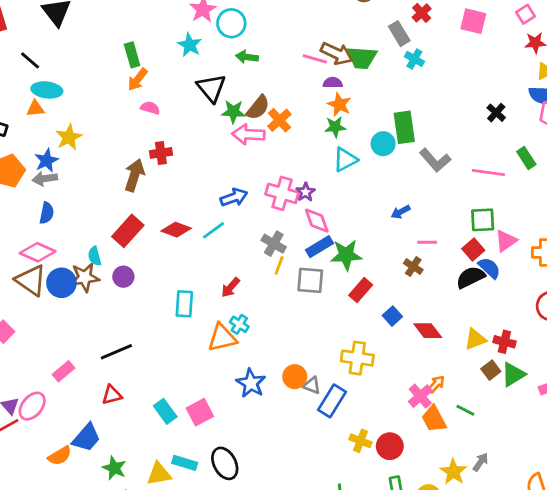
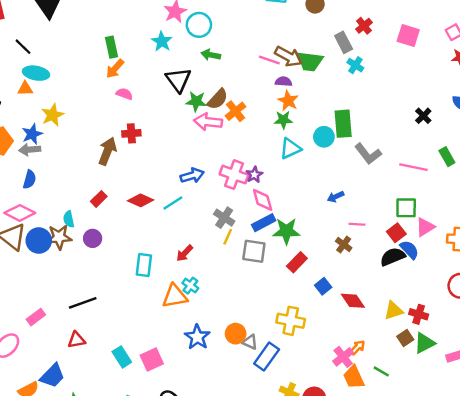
red rectangle: (128, 231) -> (99, 199), size x0.6

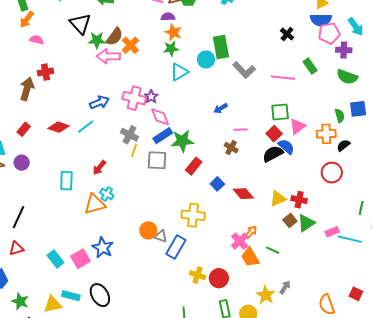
black line: (83, 303) -> (19, 217), turned -40
blue star: (197, 337) -> (103, 248), moved

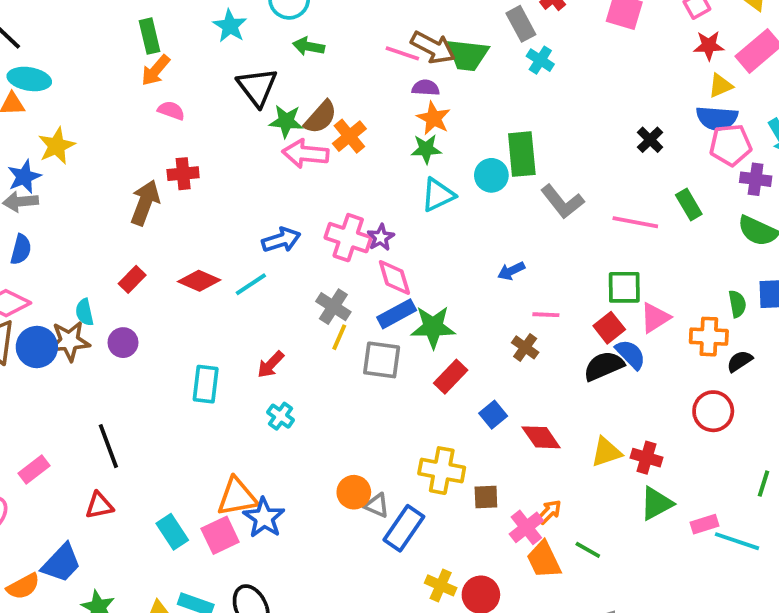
orange triangle: (95, 204) -> (237, 497), moved
black line: (19, 217) -> (108, 446), turned -50
brown square: (290, 221) -> (486, 497), moved, turned 32

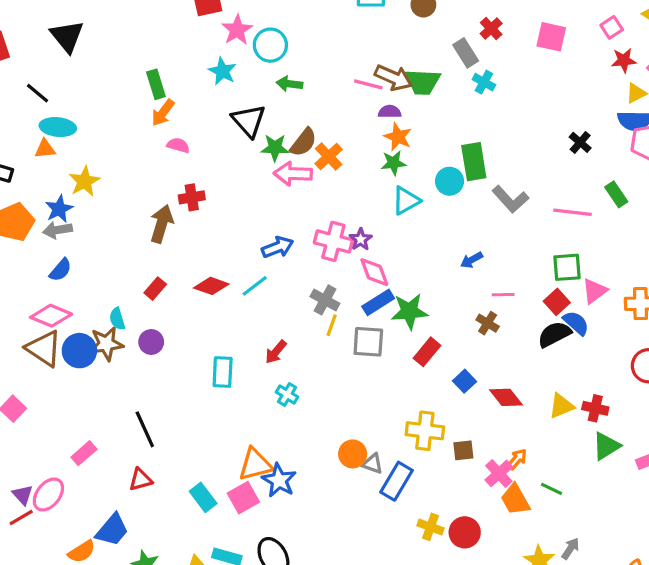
blue semicircle: (21, 249) -> (60, 270), turned 30

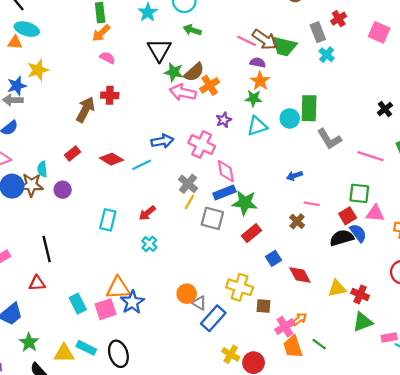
purple star: (361, 239) -> (224, 120), moved
pink triangle: (595, 291) -> (375, 213), turned 30

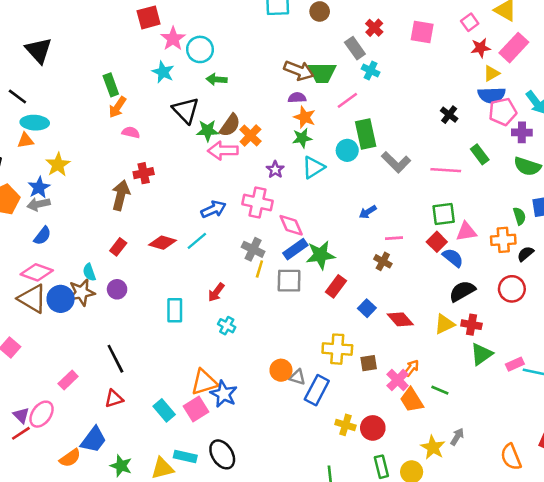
pink line: (247, 41) -> (347, 100), moved, turned -48
black semicircle: (342, 238) -> (462, 291), moved

